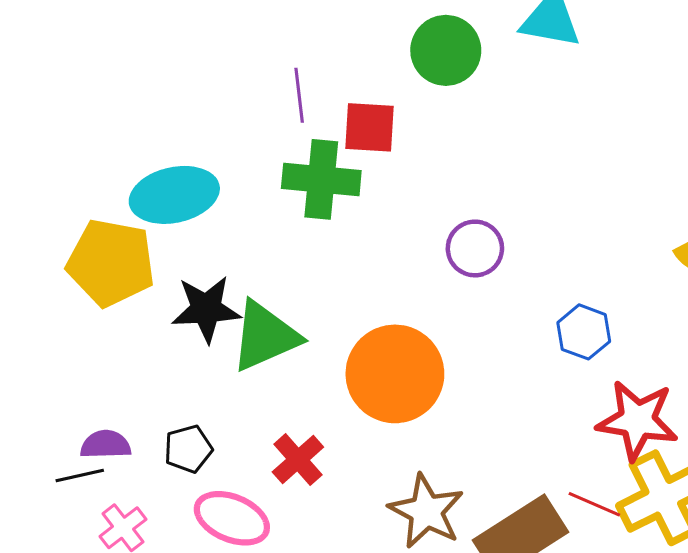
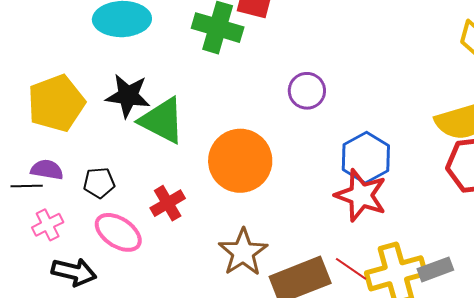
yellow pentagon: (111, 263) -> (56, 103), moved, turned 30
blue hexagon: (584, 332) -> (366, 158), size x1.4
green triangle: (265, 336) -> (162, 120), turned 40
red star: (637, 420) -> (361, 195), moved

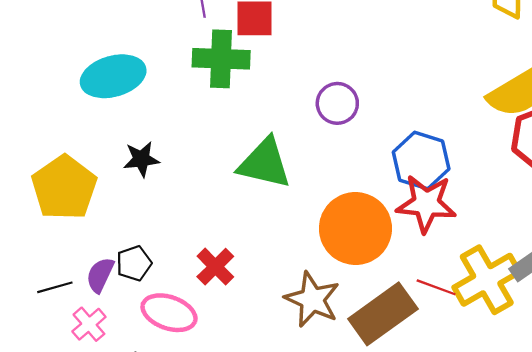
black star: (128, 96) -> (141, 159), size x0.7
green triangle: (162, 120) -> (264, 163), moved
orange circle: (240, 161) -> (355, 228), moved
purple semicircle: (47, 170) -> (100, 275), moved, turned -60

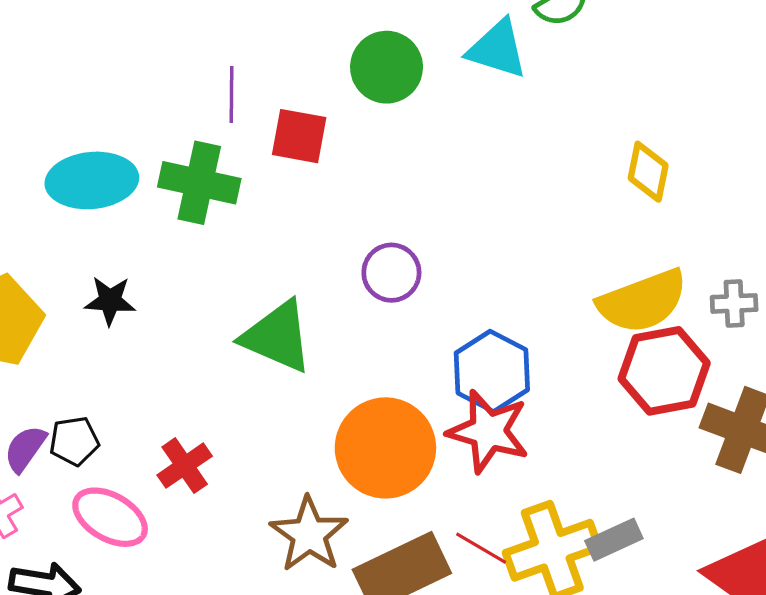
green cross: (221, 59) -> (199, 183), moved

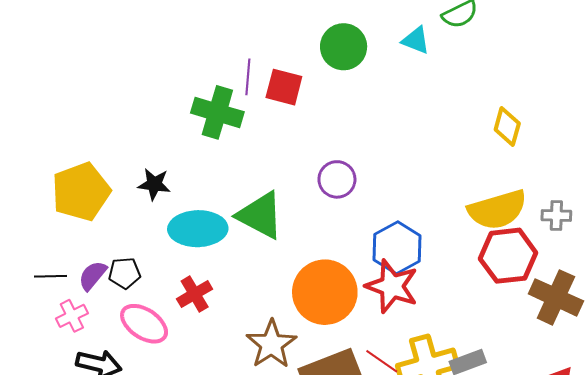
cyan triangle: (497, 49) -> (416, 40), size x0.7
purple line: (231, 95) -> (248, 77), moved
cyan ellipse: (92, 180) -> (198, 229), moved

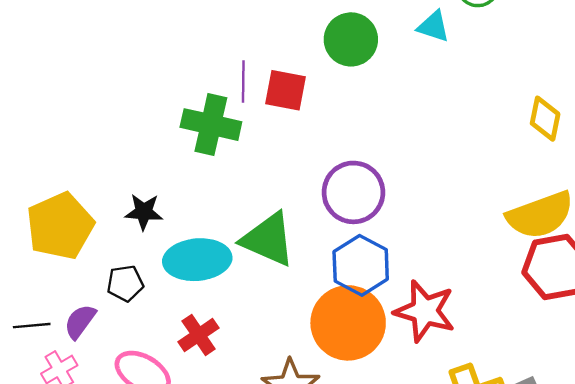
purple circle: (337, 179) -> (353, 192), size x1.4
blue hexagon: (397, 248) -> (361, 265), moved
black pentagon: (125, 273) -> (125, 283), moved

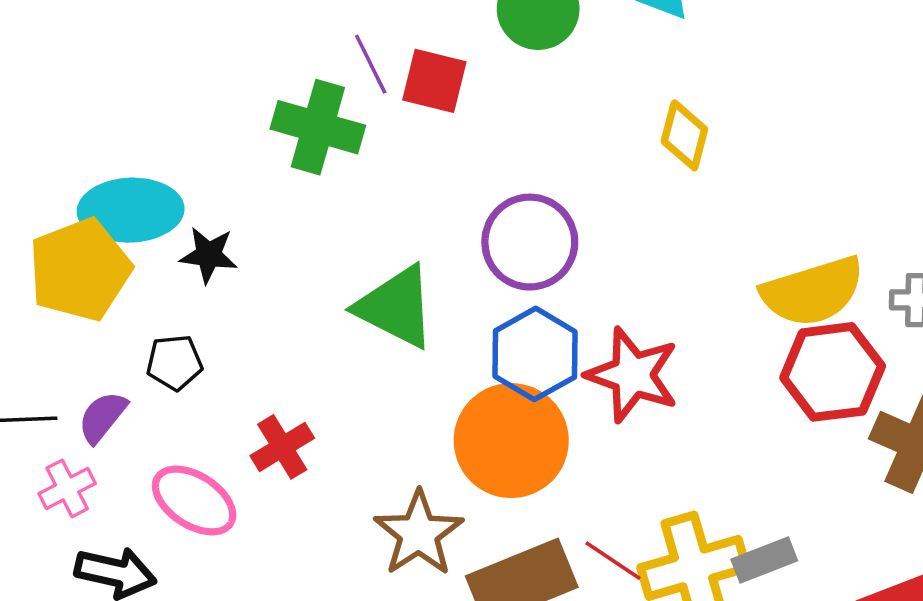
purple line: (243, 81) -> (371, 64), turned -30
yellow diamond: (545, 119) -> (684, 135), moved
cyan ellipse: (197, 260) -> (131, 210), moved
red star: (425, 311) -> (633, 375), moved

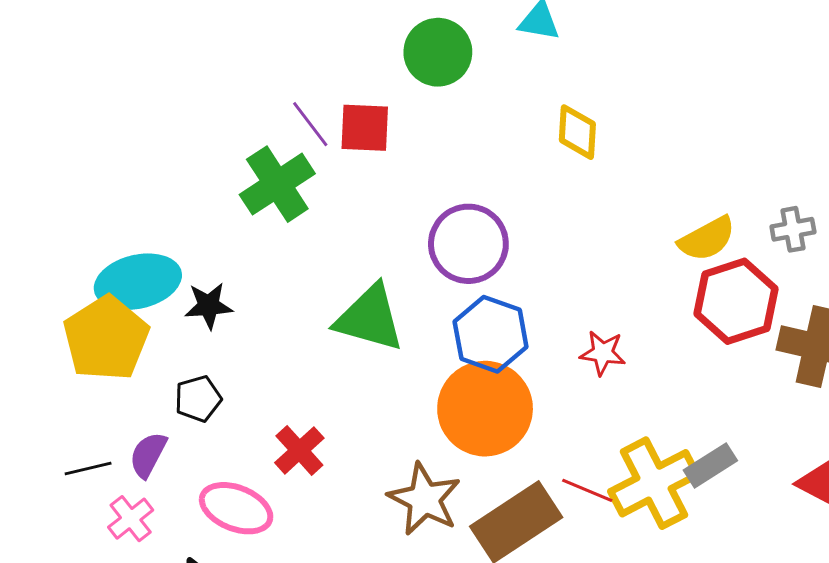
green cross: (318, 127) -> (277, 184), turned -38
yellow semicircle: (813, 291) -> (707, 239), size x0.7
red star: (633, 375) -> (603, 353), moved, size x0.6

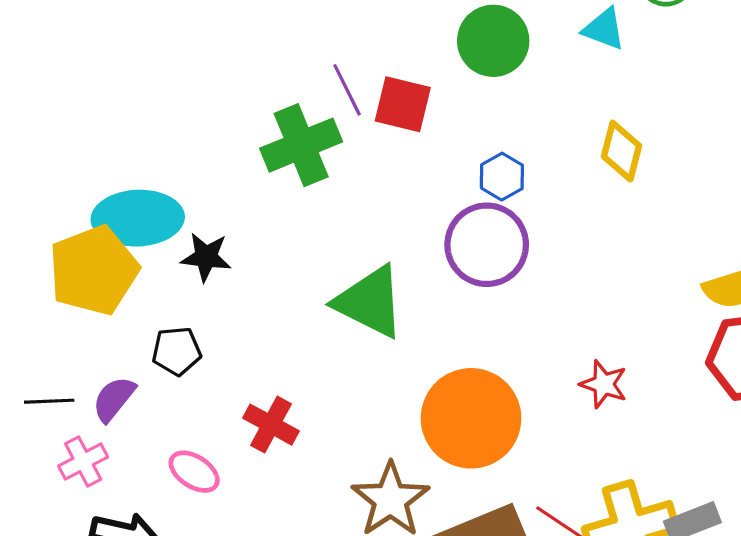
blue hexagon: (491, 334) -> (502, 177), moved, size x0.6
red cross: (299, 450) -> (271, 425), turned -30
pink ellipse: (236, 508) -> (194, 472), size x0.7

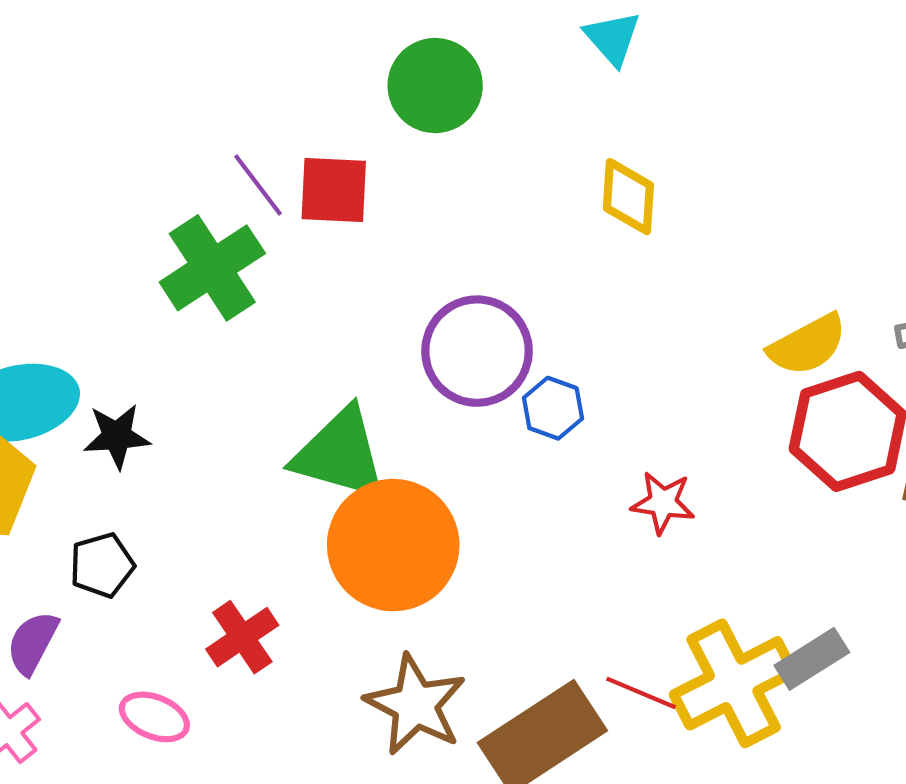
cyan triangle: (604, 29) -> (613, 38), moved, turned 39
blue hexagon: (502, 177) -> (553, 408), moved
orange circle: (471, 418) -> (393, 545), moved
red cross: (271, 425) -> (242, 637), turned 38

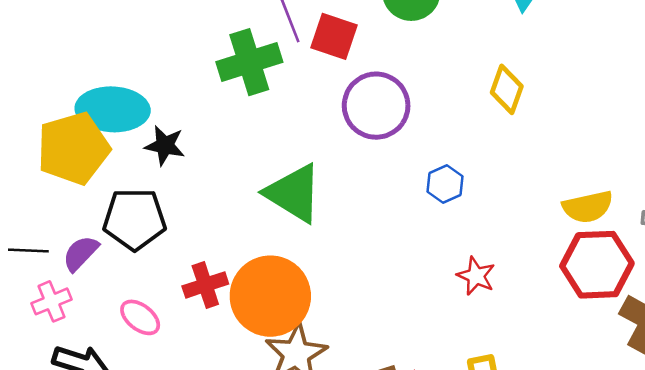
purple circle: (477, 351) -> (376, 106), moved
blue hexagon: (553, 408) -> (445, 184), moved
orange circle: (393, 545) -> (270, 296), moved
black pentagon: (102, 565) -> (134, 219), size x1.6

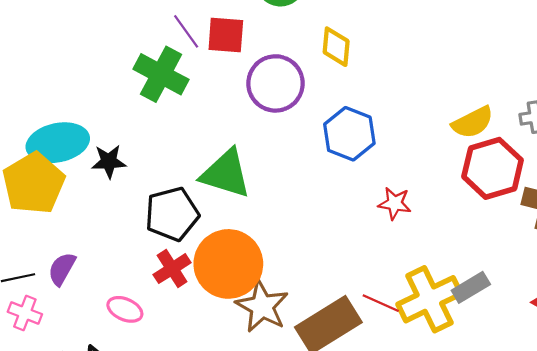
green cross: (249, 62) -> (161, 74), turned -30
yellow diamond: (507, 89) -> (336, 47), moved
blue hexagon: (445, 184) -> (349, 134), size x1.6
black pentagon: (134, 219) -> (172, 214), moved
pink cross: (51, 301) -> (25, 313), moved, turned -32

